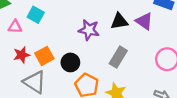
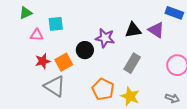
cyan square: (36, 15) -> (56, 24), turned -35
black circle: (70, 62) -> (85, 50), moved

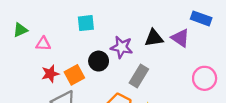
green triangle: (26, 13) -> (20, 30), moved
cyan square: (56, 24) -> (86, 23), moved
gray rectangle: (132, 63) -> (139, 76), moved

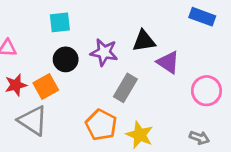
purple triangle: (180, 38) -> (168, 62), moved
black circle: (99, 61) -> (66, 59), moved

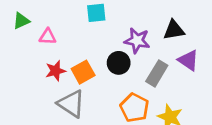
black circle: (66, 59) -> (119, 63), moved
purple triangle: (168, 62) -> (188, 60), moved

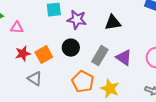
purple star: (137, 41) -> (77, 20), moved
purple triangle: (188, 60) -> (124, 58), moved
gray triangle: (71, 104) -> (35, 79), size x0.7

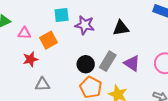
black circle: (71, 48) -> (86, 64), moved
orange square: (44, 55) -> (48, 40), moved
gray triangle: (35, 79) -> (42, 84), turned -35

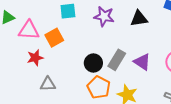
purple star: (85, 25) -> (104, 16), moved
black triangle: (121, 28) -> (139, 19), moved
pink triangle: (24, 33) -> (29, 30), size x1.5

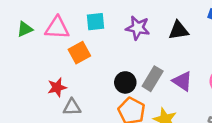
pink triangle: (29, 30) -> (57, 28), moved
red star: (35, 58) -> (57, 87), moved

